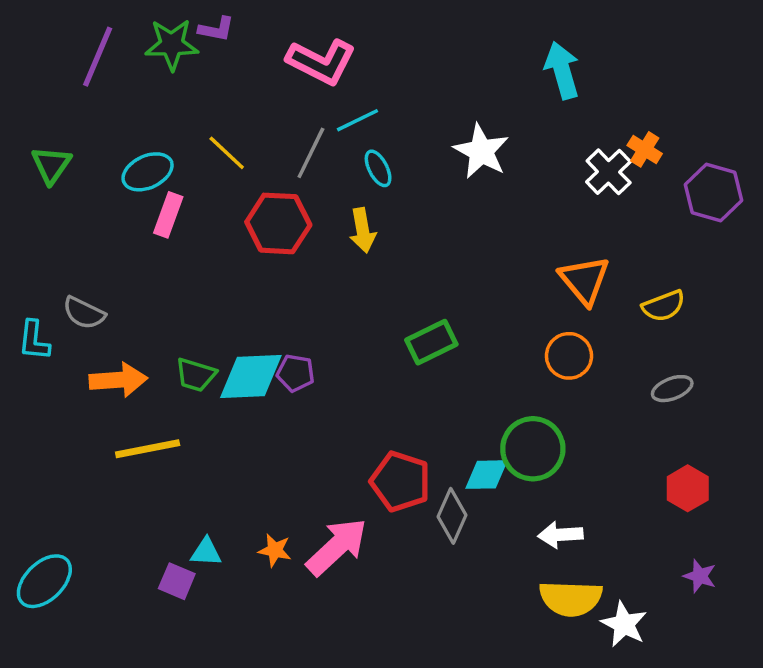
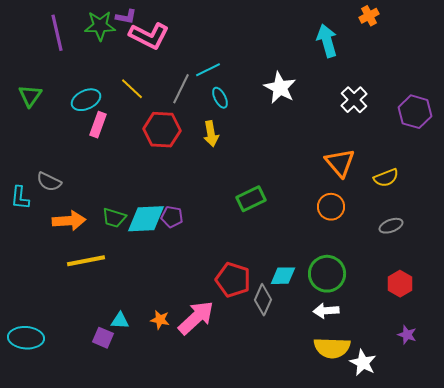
purple line: (98, 57) -> (57, 33), turned -36
pink L-shape: (321, 62) -> (149, 36), moved
orange cross: (645, 149) -> (369, 16), moved, turned 30
green circle: (533, 449) -> (327, 274), moved
cyan ellipse: (44, 581) -> (26, 338), turned 48

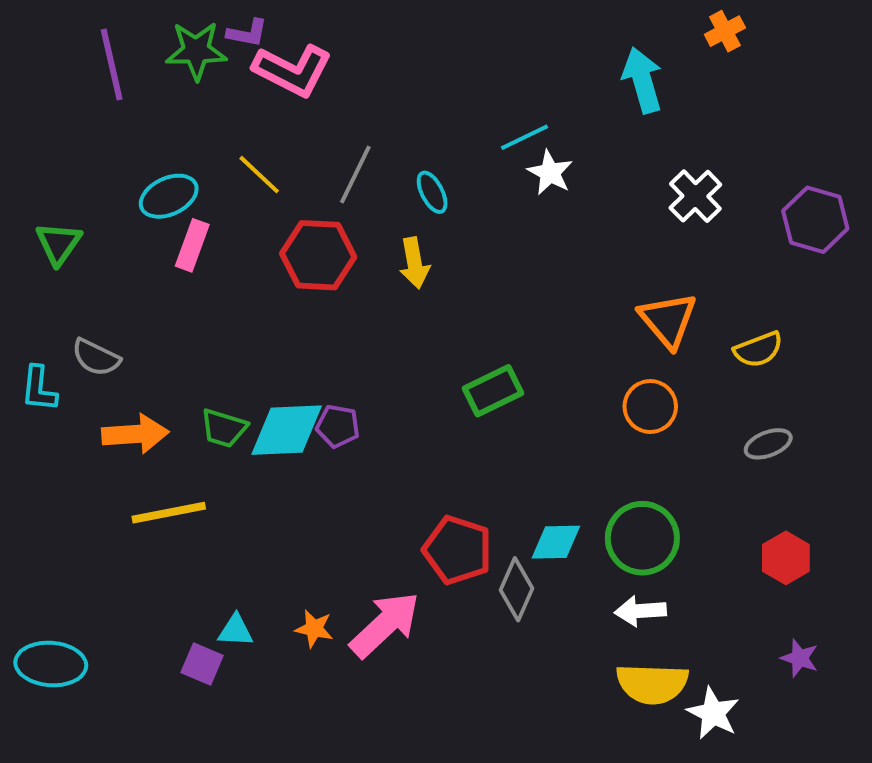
cyan line: (208, 70) -> (524, 137), moved
white star: (280, 88) -> (550, 173), size x0.7
green triangle: (30, 96) -> (59, 243), moved

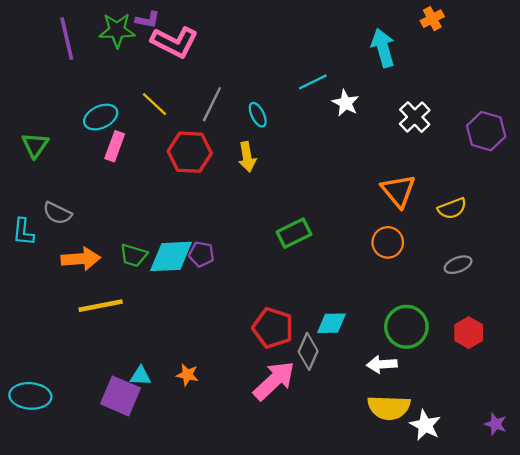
white star: (550, 173) -> (346, 103), moved
green circle: (642, 538) -> (406, 327), moved
pink arrow: (385, 625) -> (274, 381), moved
purple star: (800, 658) -> (496, 424), moved
purple square: (202, 664) -> (121, 396), size x1.6

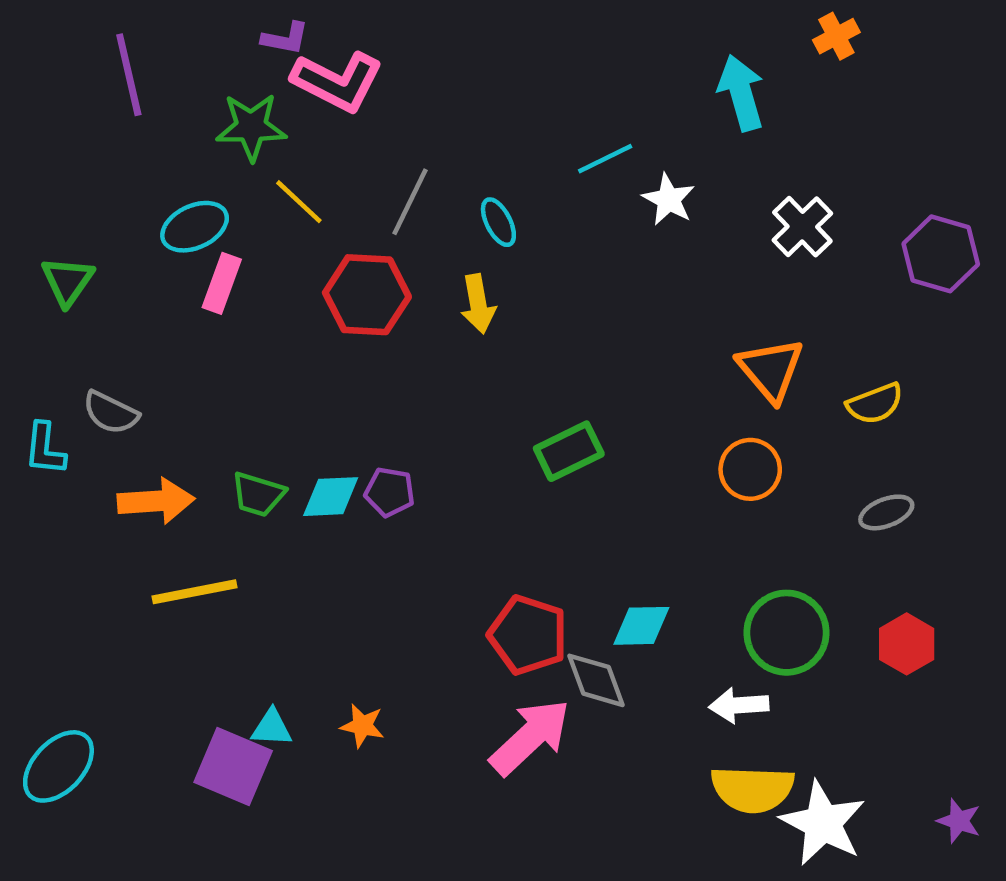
green star: (117, 30) -> (251, 127), moved
cyan diamond: (171, 256) -> (331, 497), size x0.7
gray diamond: (308, 351) -> (596, 680), turned -44
cyan ellipse: (30, 396) -> (58, 766), turned -51
white star: (425, 425) -> (823, 823), size x1.4

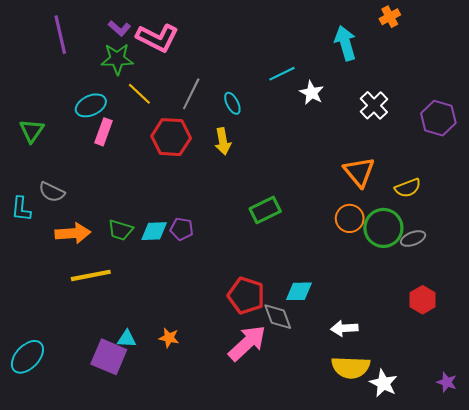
purple L-shape: (285, 38) -> (119, 28), moved, turned 30
green circle: (786, 633) -> (383, 228), moved
white star: (823, 823) -> (383, 383), size x0.7

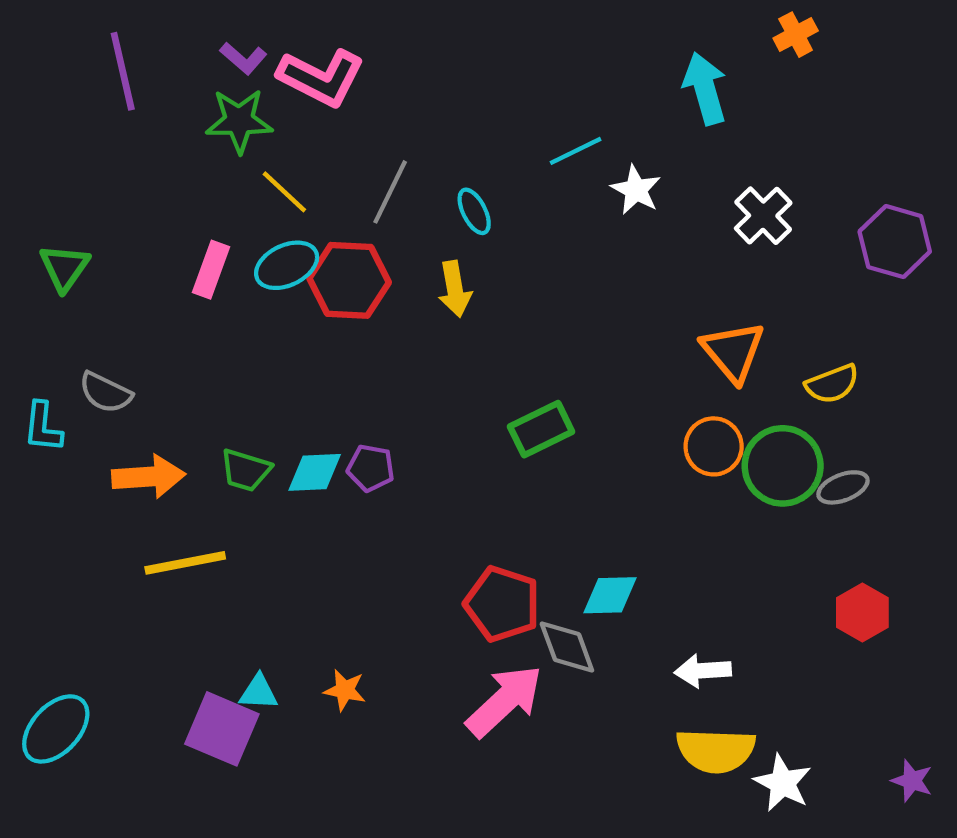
cyan ellipse: (91, 105) -> (287, 265), moved

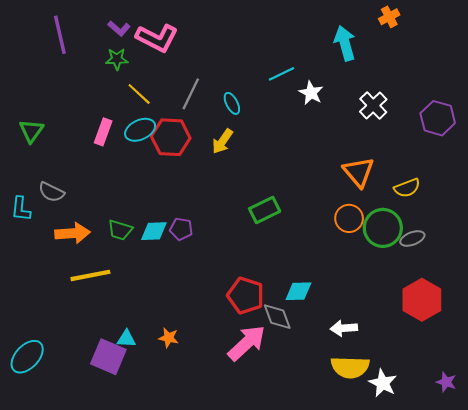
green star: (239, 121) -> (117, 59), size x0.7
yellow arrow: (455, 289) -> (222, 141), turned 45
red hexagon: (862, 612) -> (422, 300), size x1.5

